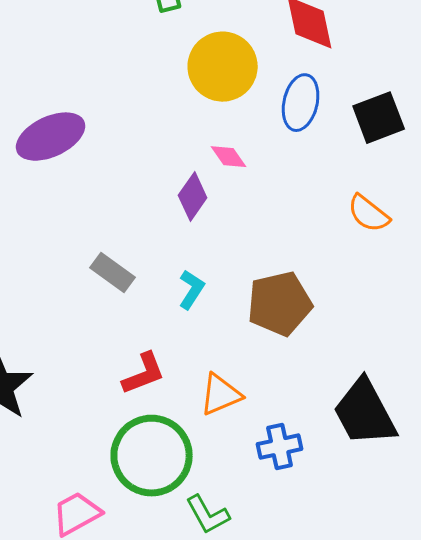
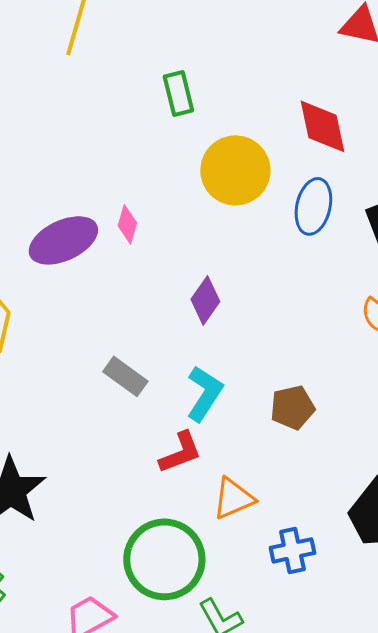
pink diamond: (229, 157) -> (127, 224), moved, turned 51
cyan L-shape: (192, 290) -> (204, 393), size x1.4
brown pentagon: (280, 304) -> (292, 407), size x0.7
red L-shape: (144, 374) -> (180, 452), moved

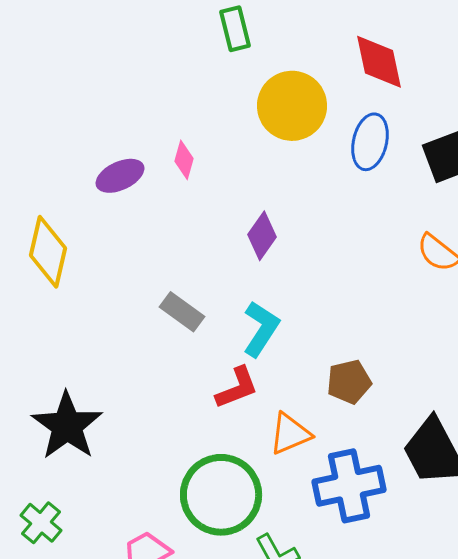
purple ellipse: (63, 240) -> (120, 176), size x0.7
brown pentagon: (292, 407) -> (349, 382), moved
blue cross: (292, 550) -> (349, 486), size x1.6

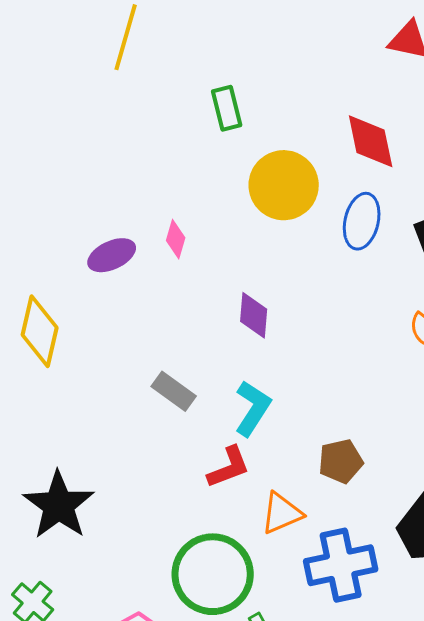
purple diamond: (262, 236) -> (254, 315), turned -30

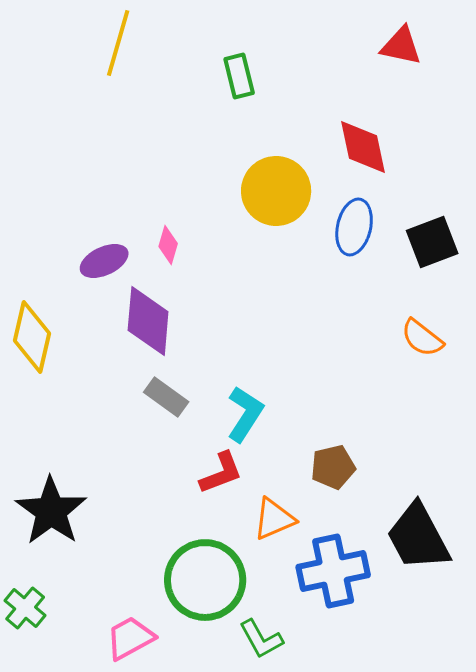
green rectangle: (227, 108) -> (239, 76), moved
purple diamond: (254, 315) -> (148, 321), moved, size x1.5

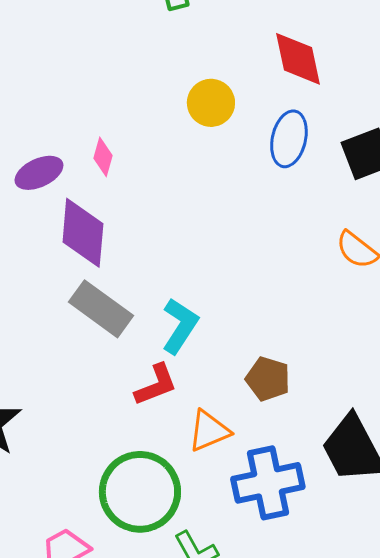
yellow circle: (276, 191) -> (211, 103), size x0.7
gray rectangle: (166, 397) -> (101, 309), size x1.4
brown pentagon: (333, 467) -> (268, 379), turned 30

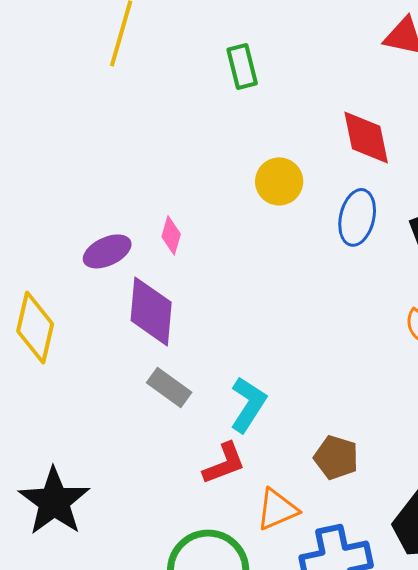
gray rectangle: (101, 309) -> (169, 387), size x0.7

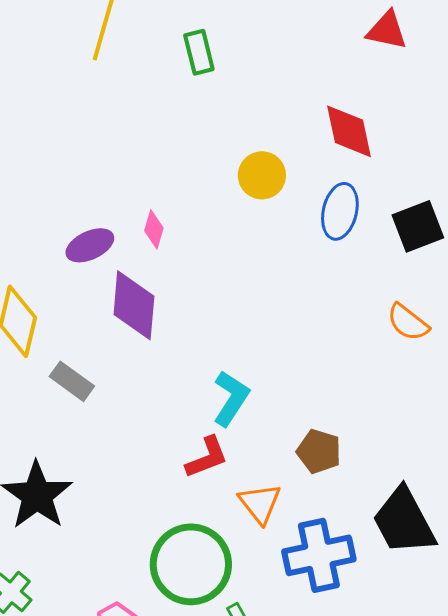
green rectangle: (242, 66) -> (199, 52), moved
gray rectangle: (169, 387) -> (72, 381), moved
orange triangle: (277, 509) -> (260, 503), turned -45

